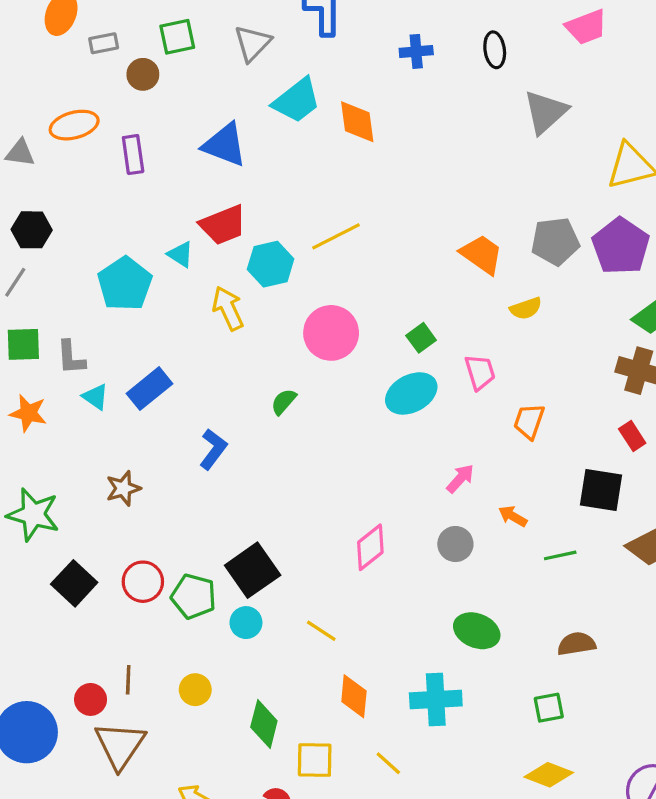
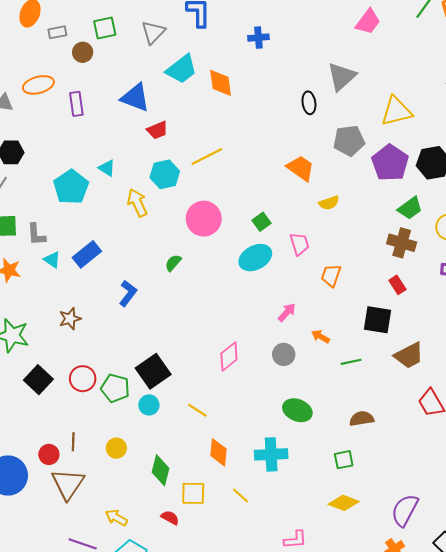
pink trapezoid: (586, 27) -> (368, 22), turned -32
black ellipse: (495, 50) -> (309, 103), moved
red trapezoid: (223, 225) -> (157, 130), moved, size x0.7
gray pentagon: (555, 241) -> (349, 141), moved

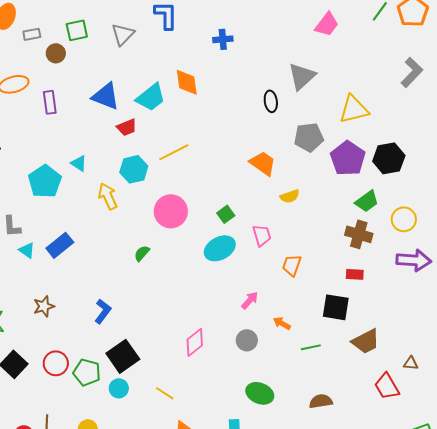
cyan trapezoid: (182, 69) -> (151, 97), moved
red rectangle: (397, 285) -> (355, 274), turned -54
blue L-shape: (128, 293) -> (103, 311), moved

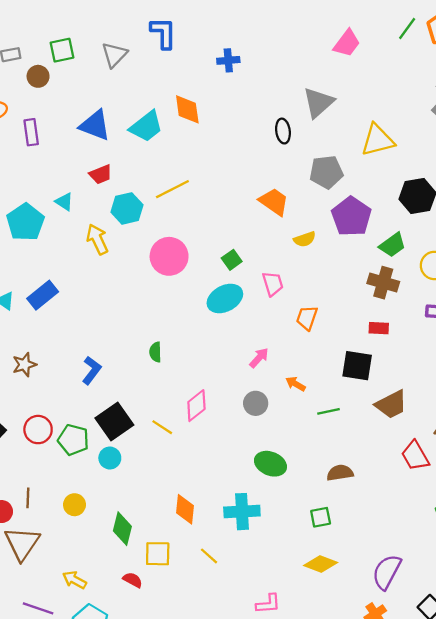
red trapezoid: (127, 127) -> (101, 174), moved
purple pentagon: (348, 158) -> (351, 216), moved
green semicircle: (142, 253) -> (155, 352), moved, turned -42
yellow line: (165, 393) -> (162, 427), moved

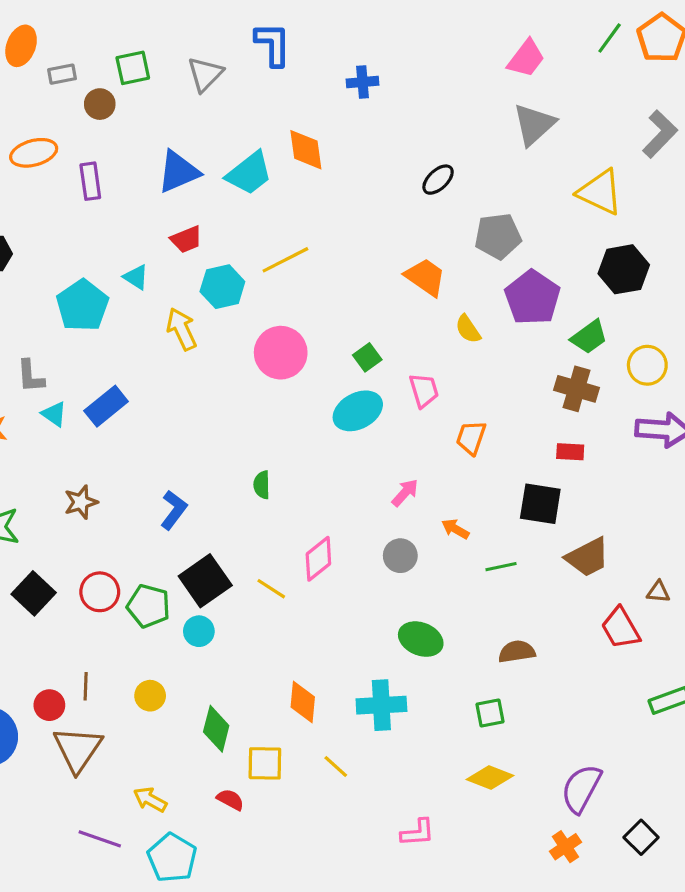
gray triangle: (318, 103) -> (534, 125), moved
blue triangle: (95, 125) -> (178, 172), turned -44
black ellipse: (283, 131) -> (438, 180), turned 55
yellow triangle: (378, 140) -> (600, 192), moved, turned 39
yellow semicircle: (305, 239) -> (468, 329), turned 75

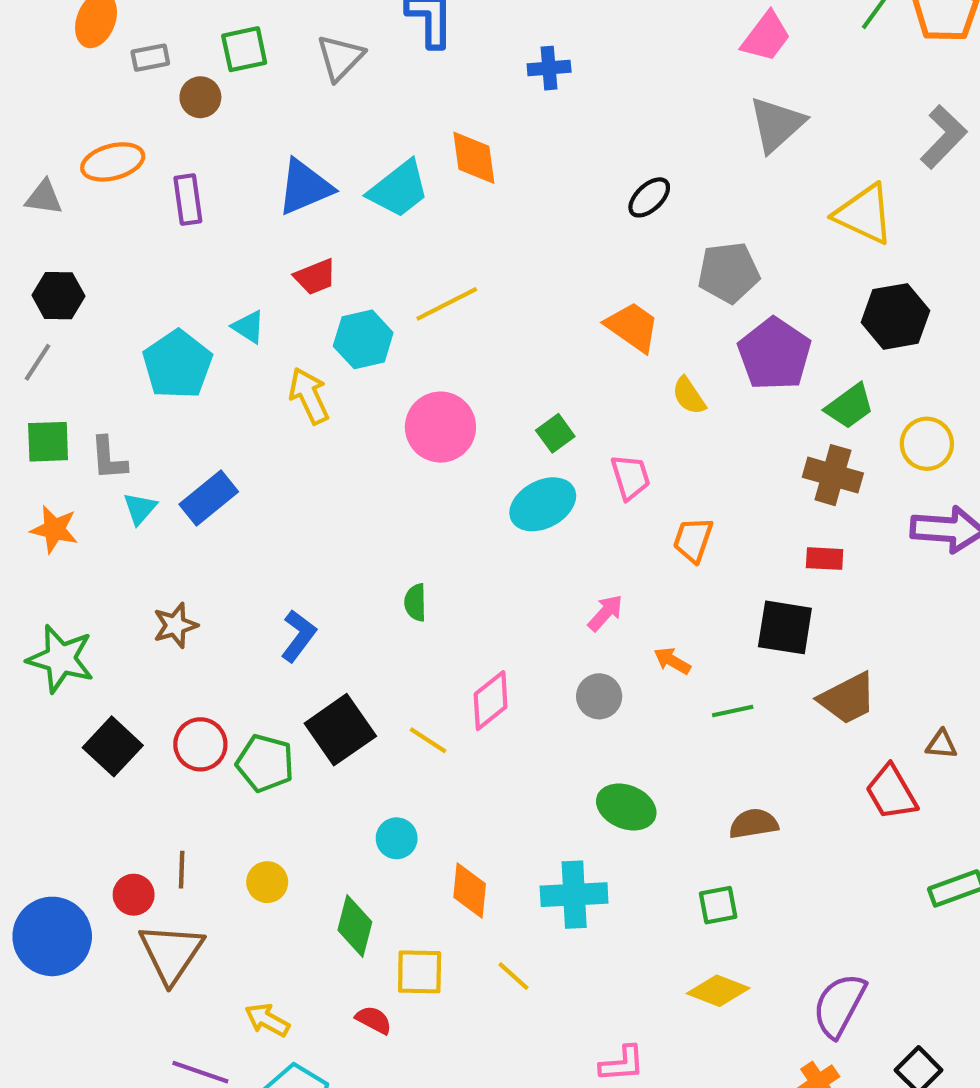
cyan triangle: (54, 414) -> (140, 508), turned 36
cyan circle: (199, 631) -> (397, 838), moved

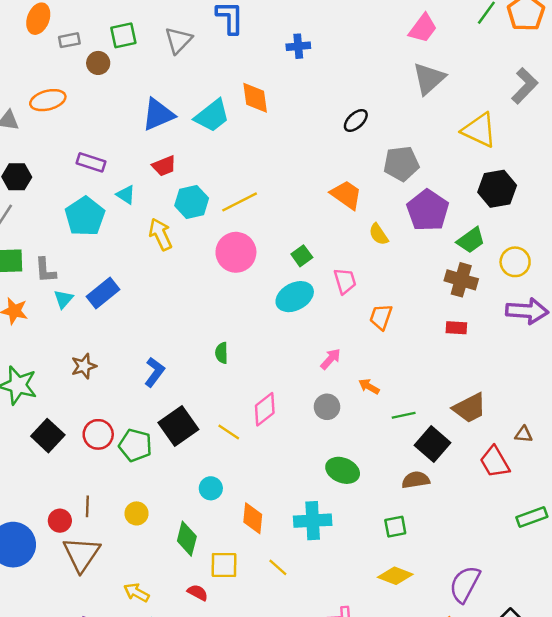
purple rectangle: (188, 200) -> (91, 162), moved, turned -64
yellow line: (447, 304) -> (240, 202), moved
black square: (785, 627) -> (432, 444), moved, turned 32

